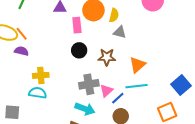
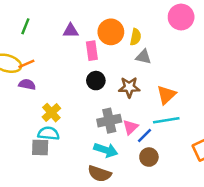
orange line: (22, 34) -> (26, 64), turned -72
yellow cross: (41, 75) -> (51, 113), turned -35
gray square: (12, 112) -> (40, 148), moved

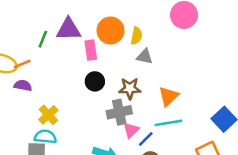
green line: (25, 26) -> (43, 39), moved
purple triangle: (71, 31) -> (69, 29), size x1.5
gray cross: (109, 121) -> (119, 112), moved

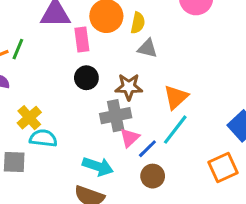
green line: (43, 39) -> (18, 49), moved
cyan line: (168, 123) -> (175, 130), turned -44
cyan semicircle: (45, 137) -> (43, 138), moved

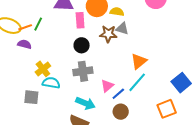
yellow semicircle: (138, 23) -> (117, 12), turned -96
brown star: (129, 87) -> (108, 34), moved
gray cross: (116, 116) -> (83, 71), moved

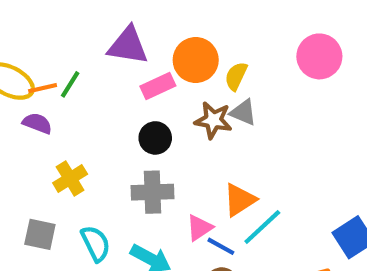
yellow semicircle: (117, 12) -> (236, 76), turned -80
pink rectangle: (80, 20) -> (158, 86), turned 63
orange triangle: (139, 61) -> (240, 200), moved
cyan semicircle: (51, 83) -> (96, 244), moved, turned 48
blue line: (118, 94) -> (221, 246), turned 64

